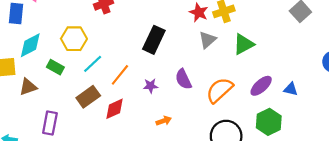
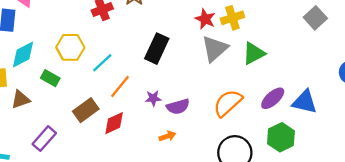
gray triangle: (207, 40) -> (215, 49), size x1.4
cyan line: (93, 64) -> (102, 63), moved
purple semicircle: (183, 79) -> (178, 107), moved, turned -80
blue triangle: (291, 89) -> (305, 102), size x1.6
purple rectangle: (50, 123) -> (44, 139), turned 30

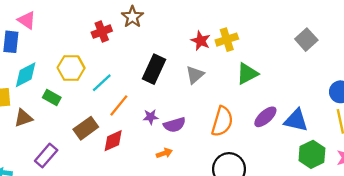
gray triangle: (215, 49) -> (195, 75), moved, size x0.7
orange semicircle: (228, 103) -> (222, 121), turned 148
green hexagon: (281, 137) -> (312, 154), moved

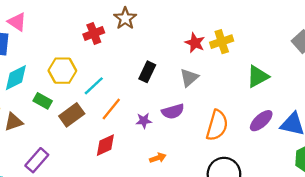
black rectangle: (154, 69) -> (147, 72), size x0.7
green triangle: (247, 74) -> (258, 76), moved
purple semicircle: (174, 125) -> (173, 111), moved
brown rectangle: (86, 128) -> (72, 115), moved

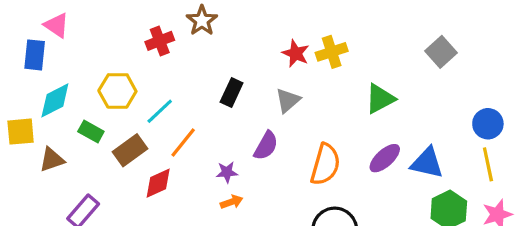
purple semicircle: (173, 111) -> (266, 146), turned -45
purple star: (144, 121) -> (227, 172), moved
red diamond: (105, 145) -> (158, 183), moved
orange arrow: (158, 158) -> (232, 202), moved

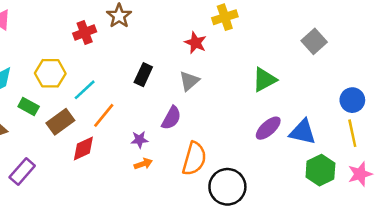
yellow cross: (332, 52) -> (225, 17), moved
orange semicircle: (325, 164) -> (194, 159), moved

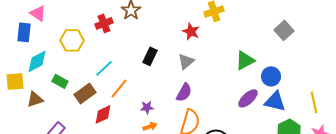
yellow hexagon: (50, 73) -> (72, 40), moved
blue circle: (352, 100) -> (271, 76), moved
purple semicircle: (171, 118) -> (184, 92), moved

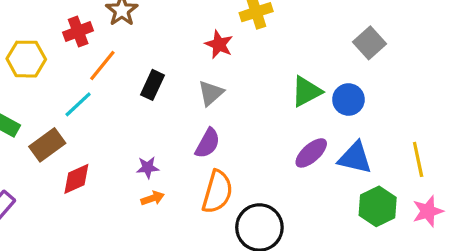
blue circle: (271, 76) -> (348, 100), moved
orange line: (119, 88) -> (102, 66), moved

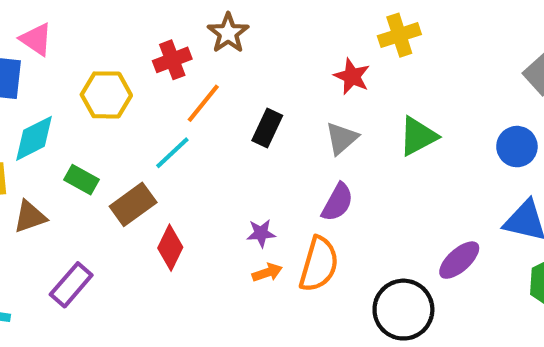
green triangle: (306, 91) -> (418, 136), moved
purple ellipse: (311, 153) -> (459, 260), moved
red diamond: (76, 179) -> (170, 248), turned -40
orange semicircle: (217, 192) -> (319, 264), moved

